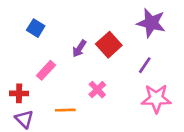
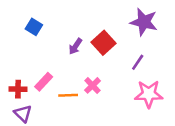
pink rectangle: (46, 70) -> (44, 82), moved
orange line: (65, 110) -> (68, 95), moved

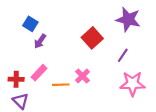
purple arrow: (75, 46) -> (40, 41), moved

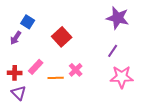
red square: (92, 38) -> (62, 37), moved
purple arrow: (40, 41) -> (16, 38), moved

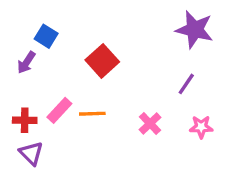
pink cross: (76, 70) -> (150, 124), moved
pink star: (122, 77) -> (201, 127), size x0.6
orange line: (56, 78) -> (92, 114), moved

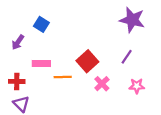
blue square: (46, 36) -> (41, 24), moved
red square: (102, 61) -> (87, 61), moved
pink rectangle: (59, 110) -> (41, 64), moved, turned 48

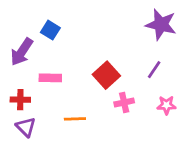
purple arrow: (18, 42) -> (22, 52), size x1.5
orange line: (63, 77) -> (75, 119), moved
pink cross: (102, 84) -> (124, 102), turned 32

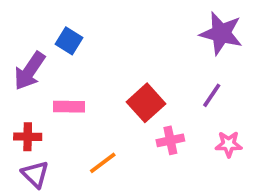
orange line: (75, 119) -> (103, 163), turned -35

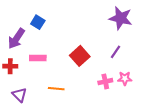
red cross: (28, 137) -> (10, 66), moved
pink cross: (170, 140) -> (105, 82), moved
orange line: (103, 163) -> (56, 89), turned 42

